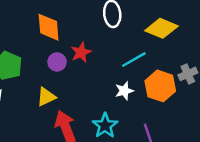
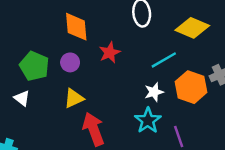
purple circle: (57, 62) -> (70, 62), moved
cyan star: (105, 126) -> (148, 120), moved

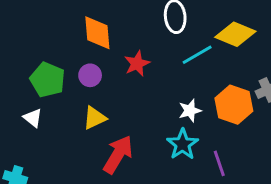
cyan line: (164, 60) -> (197, 55), moved
red arrow: (94, 129) -> (118, 155), turned 52

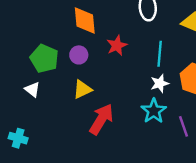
cyan line: (197, 55) -> (160, 54), moved, turned -55

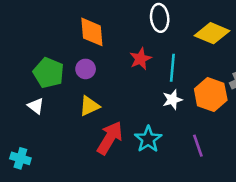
red star: (117, 45) -> (140, 59), moved
cyan star: (154, 111) -> (148, 139), moved

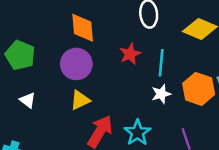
purple circle: (86, 69) -> (76, 64), size x1.6
green pentagon: (49, 73) -> (20, 55), moved

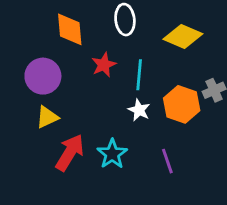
orange diamond: (83, 28) -> (70, 29), moved
white star: (161, 94) -> (139, 110), turned -30

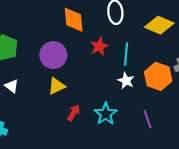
red arrow: (70, 153) -> (74, 113), size x0.6

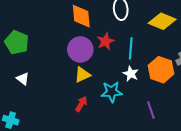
purple circle: (53, 55) -> (80, 49), moved
yellow triangle: (57, 86) -> (82, 75), moved
cyan star: (106, 114) -> (112, 92), moved, turned 30

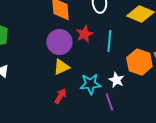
white star: (131, 74) -> (116, 80), moved
purple line: (151, 110) -> (109, 102), moved

